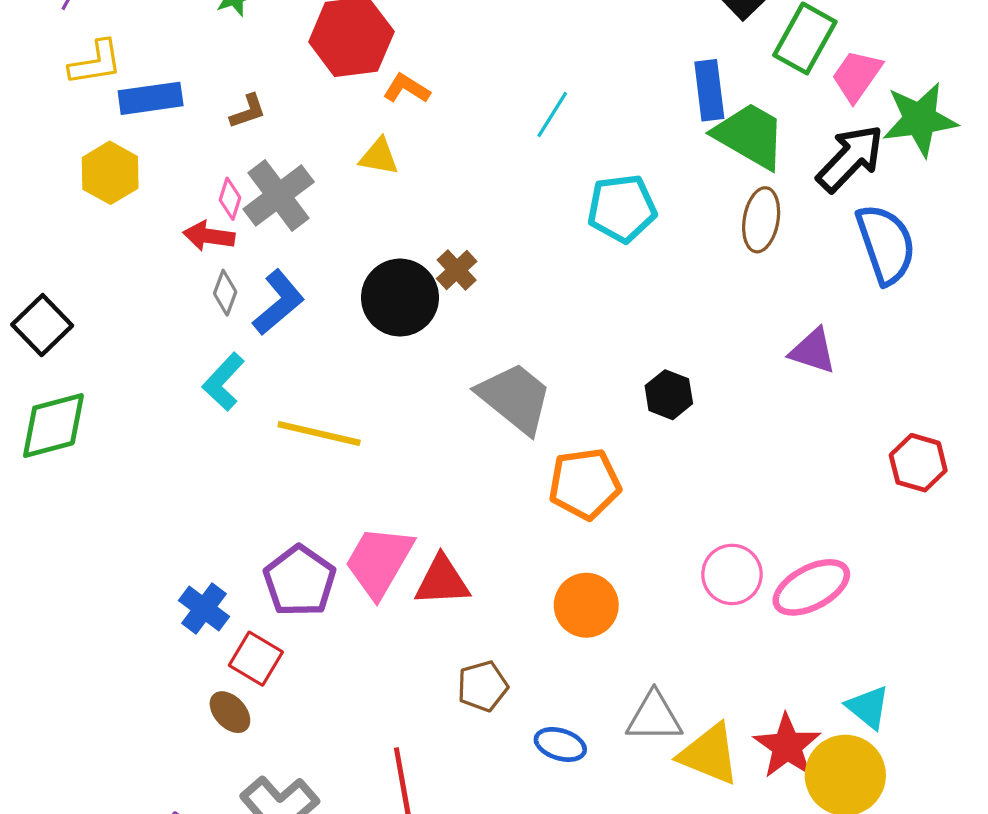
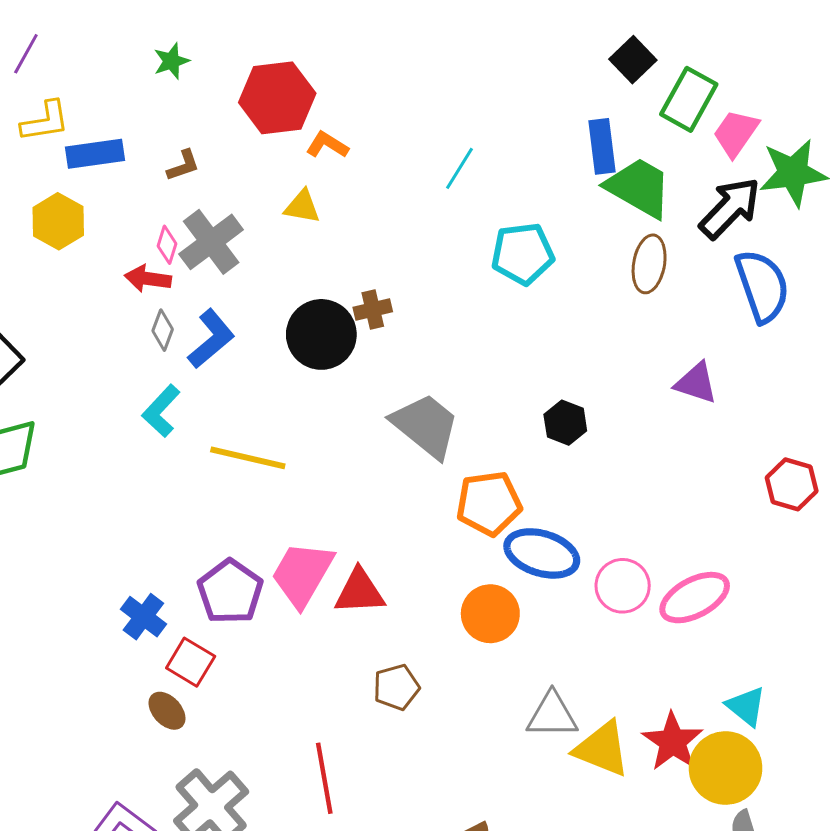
brown cross: (457, 270) -> (373, 309), turned 30
blue ellipse: (560, 744) -> (542, 553), moved, size x1.6

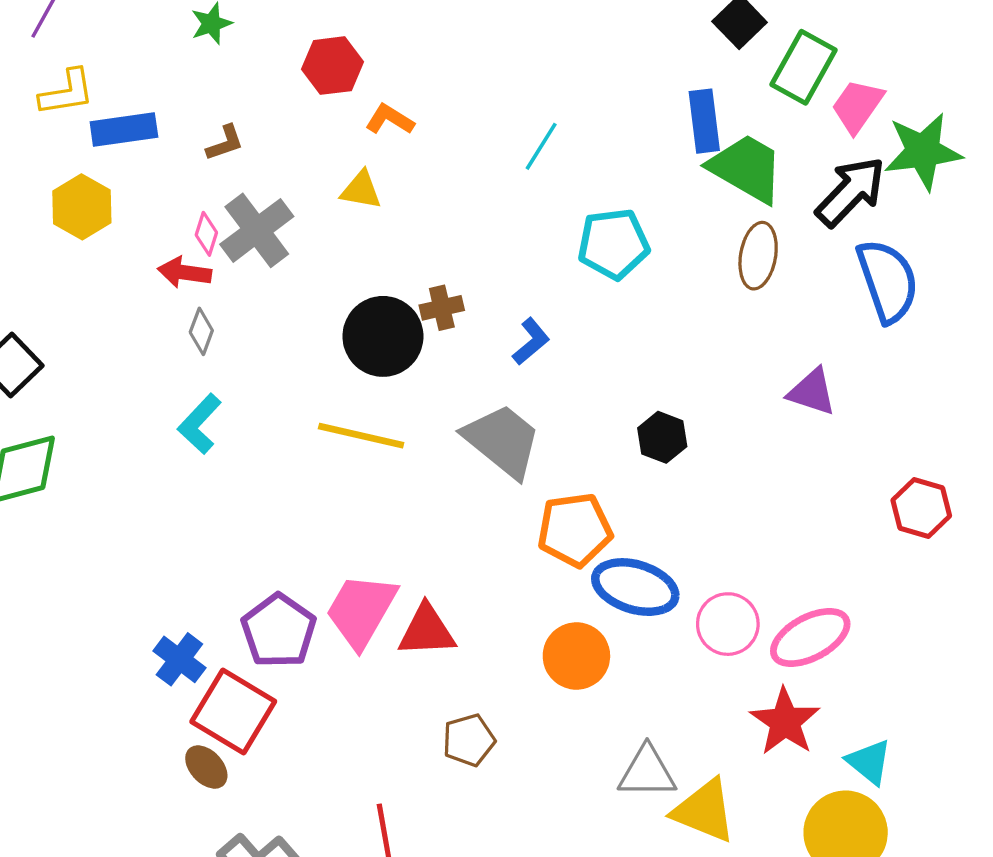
red hexagon: (277, 98) -> (333, 66), size x0.7
blue L-shape: (211, 339) -> (531, 341), moved, size x0.7
yellow line: (248, 458) -> (361, 436), moved
red square: (191, 662) -> (233, 711), size x1.5
red star: (673, 742) -> (785, 722), moved

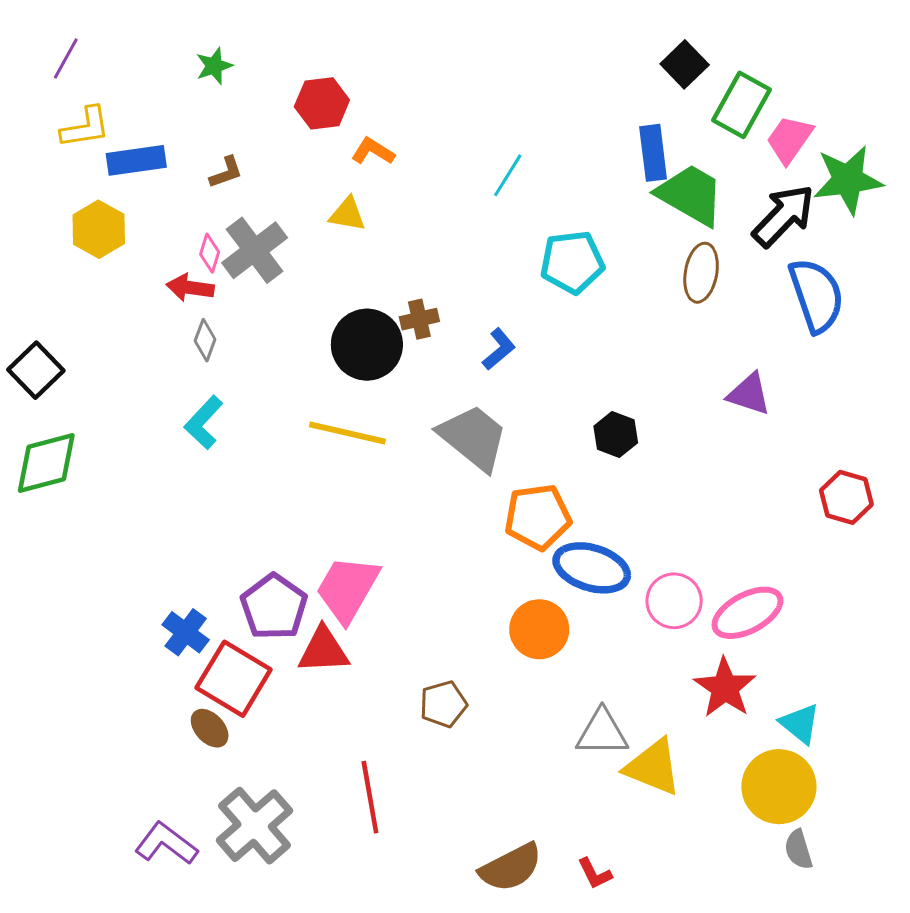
red triangle: (427, 631) -> (323, 650), moved

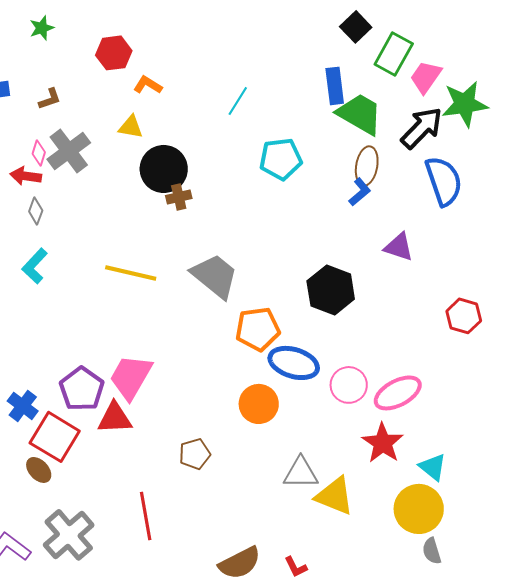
black circle: (367, 345) -> (164, 169), moved
blue L-shape: (499, 349) -> (360, 192), moved
black hexagon: (616, 435) -> (331, 290), moved, size x1.6

